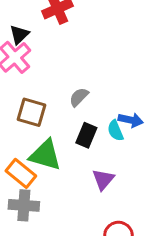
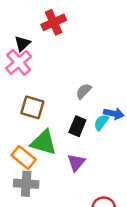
gray semicircle: (79, 97) -> (84, 91), moved
cyan semicircle: (115, 131) -> (101, 122), turned 60
purple triangle: (103, 179) -> (76, 162), moved

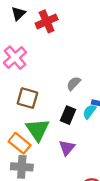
black triangle: (22, 44) -> (18, 14), moved
green triangle: (44, 142) -> (38, 130), turned 40

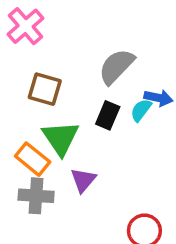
gray semicircle: (74, 83) -> (116, 66), size x1.6
purple triangle: (67, 148) -> (83, 180), moved

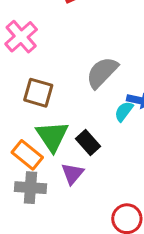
black rectangle: (108, 115) -> (88, 142), moved, turned -65

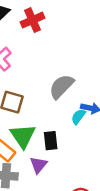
black rectangle: (88, 142) -> (51, 141), turned 36

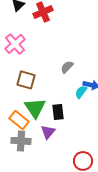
gray semicircle: (61, 86) -> (67, 67), size x0.6

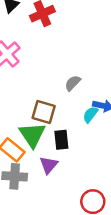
brown square: (26, 80) -> (44, 112), moved

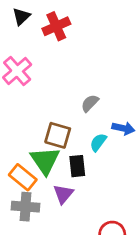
cyan semicircle: (90, 115) -> (98, 142), moved

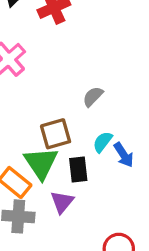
blue arrow: (123, 128) -> (124, 155), moved, turned 45
brown square: (58, 135) -> (56, 134), turned -32

